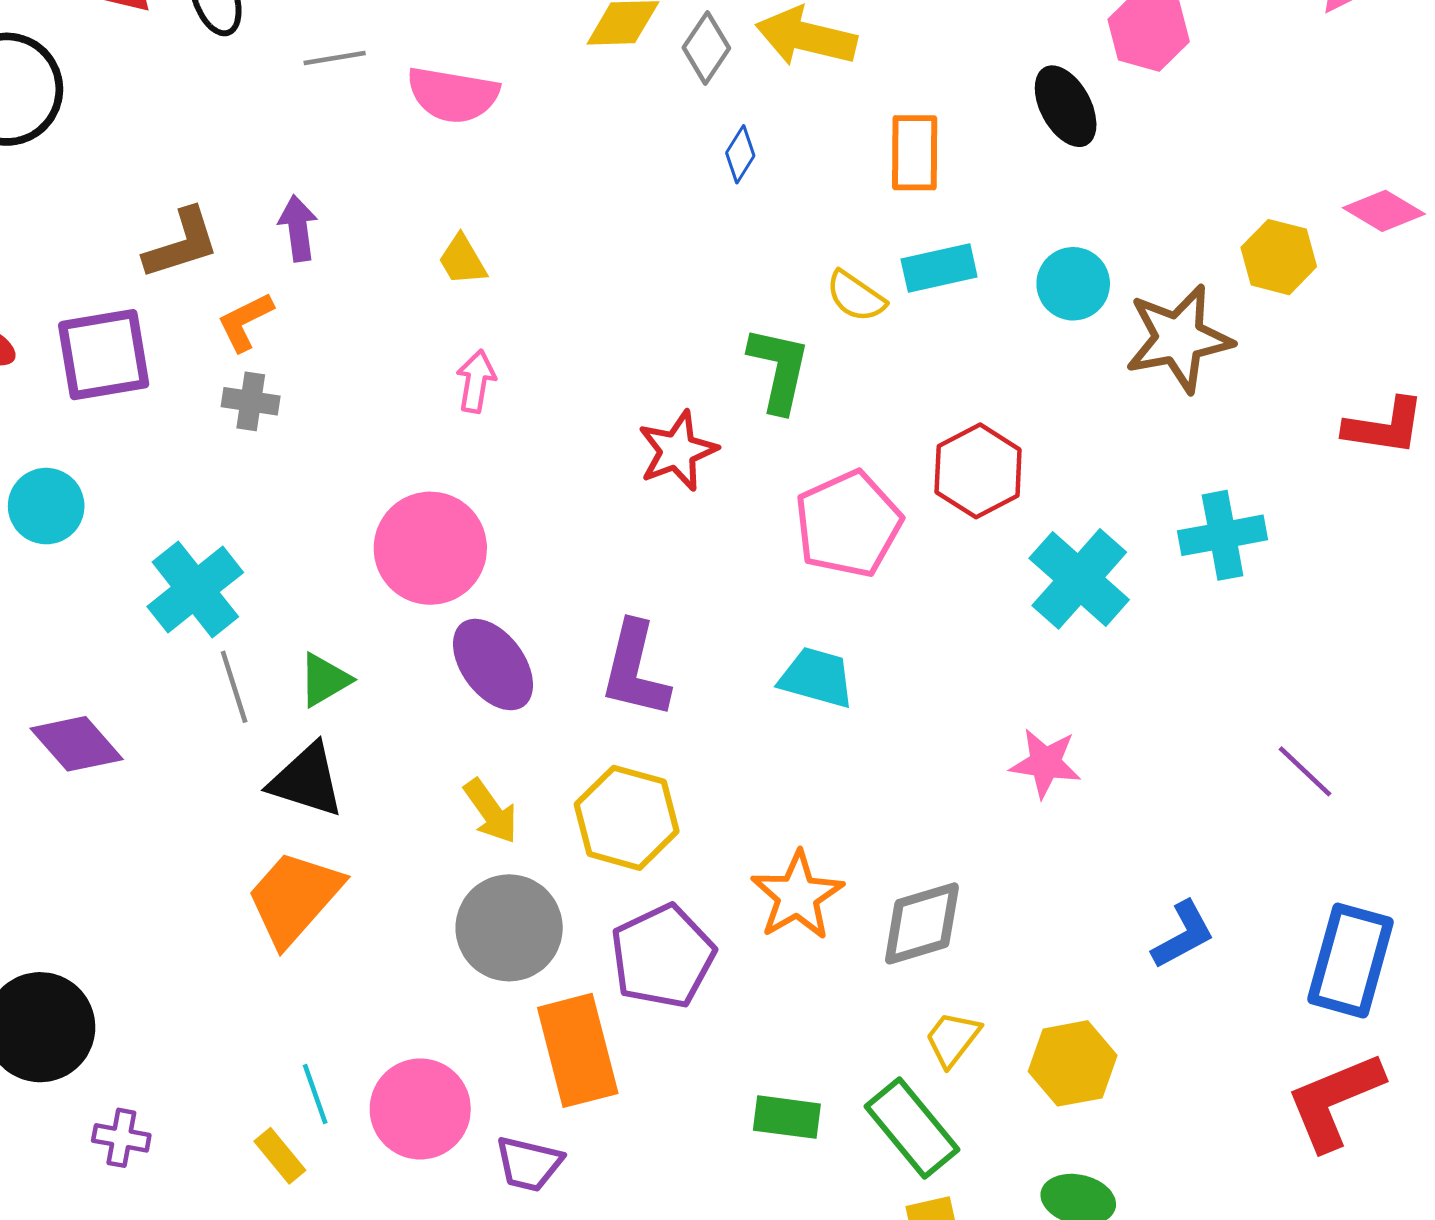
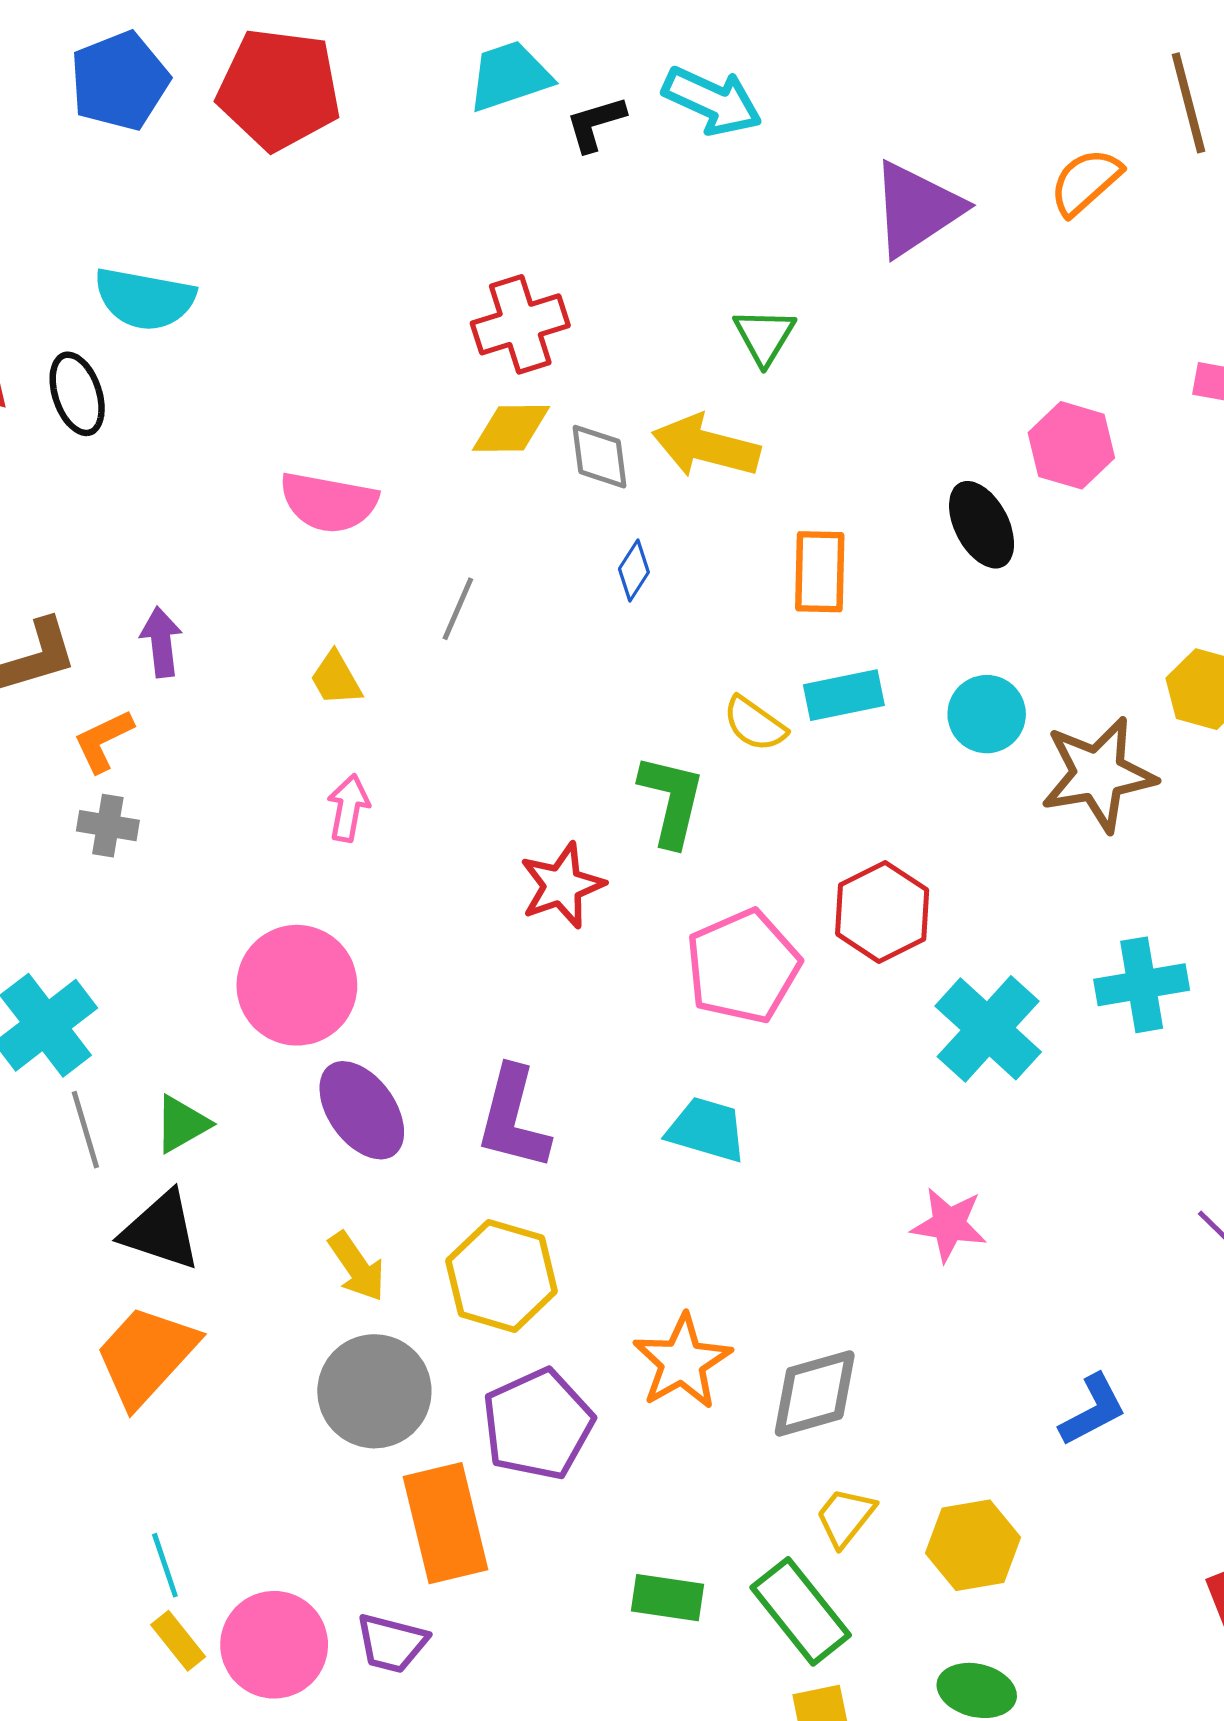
gray diamond: (706, 48) -> (600, 457), turned -42
gray line: (335, 58) -> (458, 609), moved, turned -58
pink circle: (420, 1109) -> (274, 1645), moved
yellow rectangle: (280, 1156) -> (178, 1641), moved

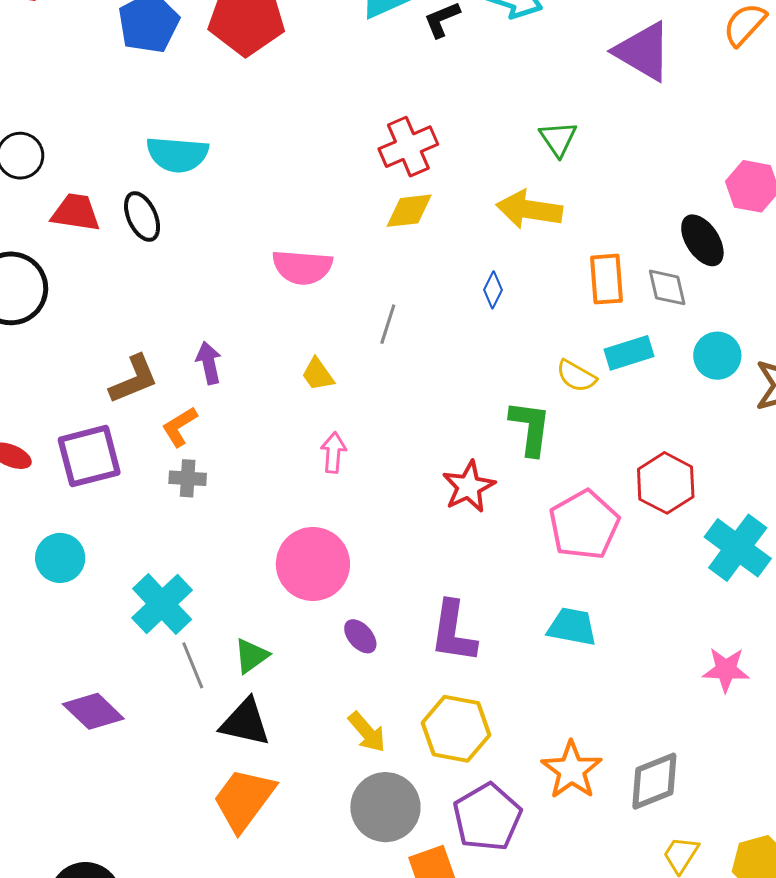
purple triangle: (917, 209) -> (643, 52), turned -50
gray diamond: (600, 457) -> (667, 287), moved
purple ellipse: (362, 1110) -> (360, 636), size x0.6

